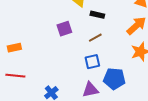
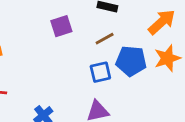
blue pentagon: (114, 79) -> (131, 61), moved

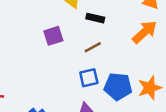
orange star: (167, 58) -> (150, 88), moved
blue pentagon: (131, 61) -> (118, 87), moved

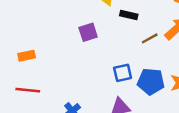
brown line: (93, 47) -> (150, 38), moved

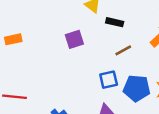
brown line: (150, 38) -> (123, 50), moved
orange rectangle: (27, 56) -> (13, 39), moved

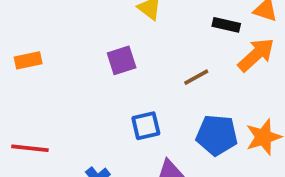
black rectangle: (115, 22) -> (226, 25), moved
blue square: (109, 80) -> (146, 126), moved

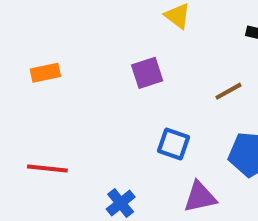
blue square: (146, 126) -> (174, 144), turned 32

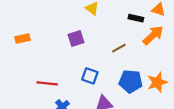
red line: (47, 168) -> (47, 83), moved

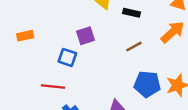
black rectangle: (136, 18) -> (131, 13), moved
blue square: (90, 76) -> (67, 57), moved

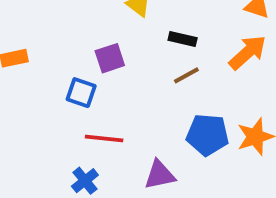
black rectangle: (131, 13) -> (183, 39), moved
red line: (53, 86) -> (104, 139), moved

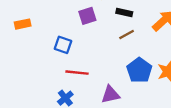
purple square: (110, 58) -> (87, 16), moved
blue pentagon: (207, 135) -> (139, 70), turned 30

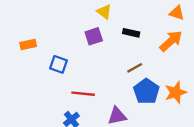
brown line: (127, 34) -> (135, 68), moved
blue square: (63, 45) -> (59, 64), moved

